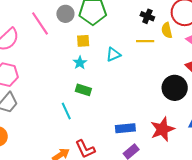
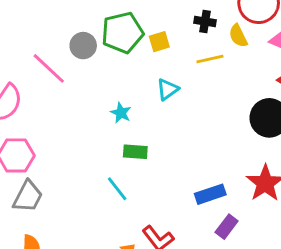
yellow square: (83, 41) -> (159, 42), moved

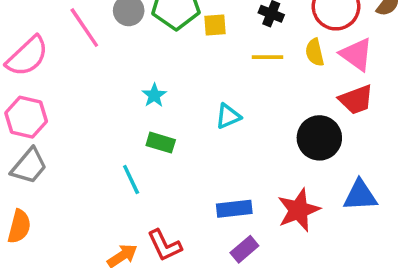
yellow semicircle: (238, 36) -> (315, 52), moved
cyan triangle: (168, 89) -> (228, 116), moved

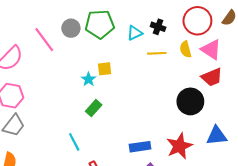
yellow square: (215, 25) -> (105, 69), moved
cyan triangle: (228, 116) -> (135, 33), moved
green rectangle: (161, 143) -> (94, 108), turned -63
cyan line: (131, 180) -> (74, 142), moved

